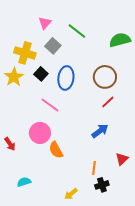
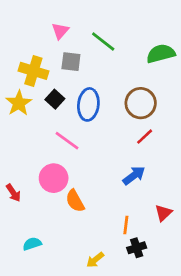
gray square: (53, 46) -> (71, 62), turned -35

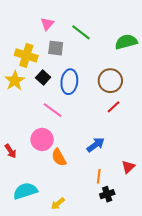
blue arrow: (134, 175) -> (96, 145), moved
cyan semicircle: (32, 244) -> (25, 191), size x1.6
yellow arrow: (95, 260) -> (58, 204), moved

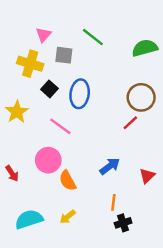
pink triangle: (47, 24) -> (43, 35), moved
yellow star: (15, 81) -> (17, 112), moved
brown circle: (110, 81) -> (141, 97), moved
red triangle: (128, 167) -> (147, 176), moved
yellow arrow: (58, 204) -> (68, 217), moved

